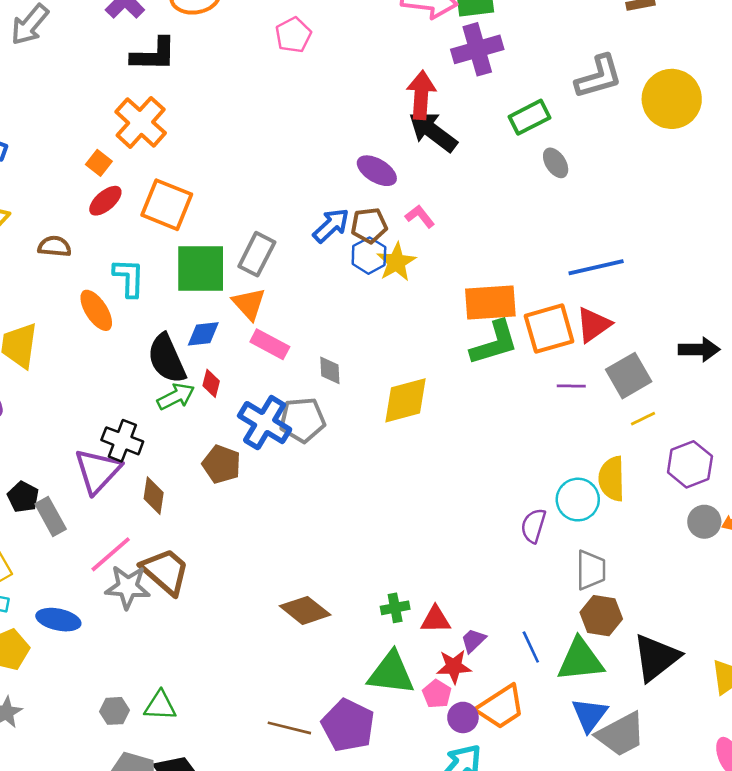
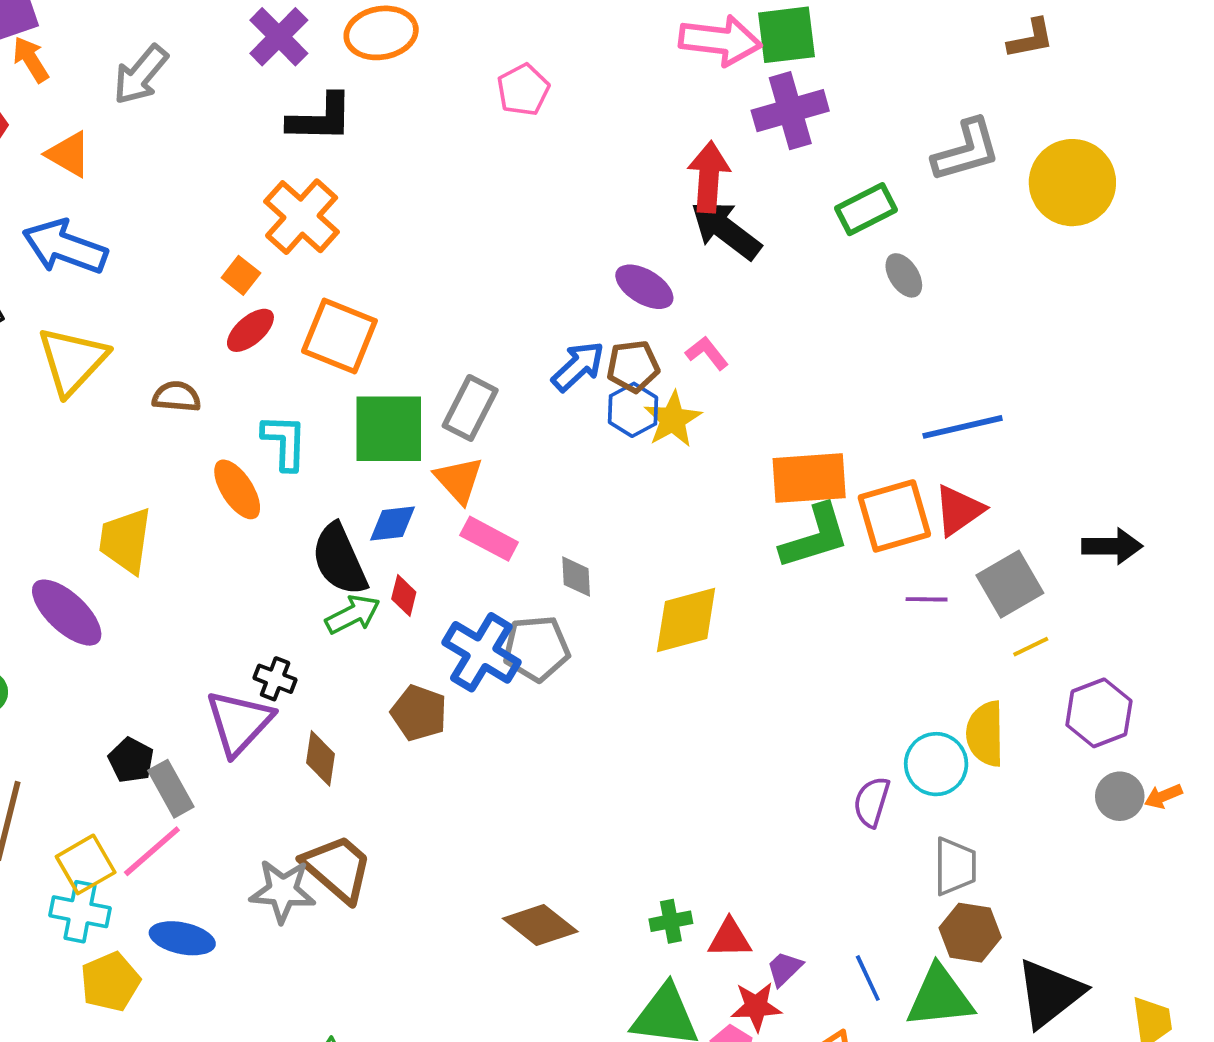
black cross: (122, 441) -> (275, 679), size x0.7
pink line: (111, 554) -> (152, 851), moved

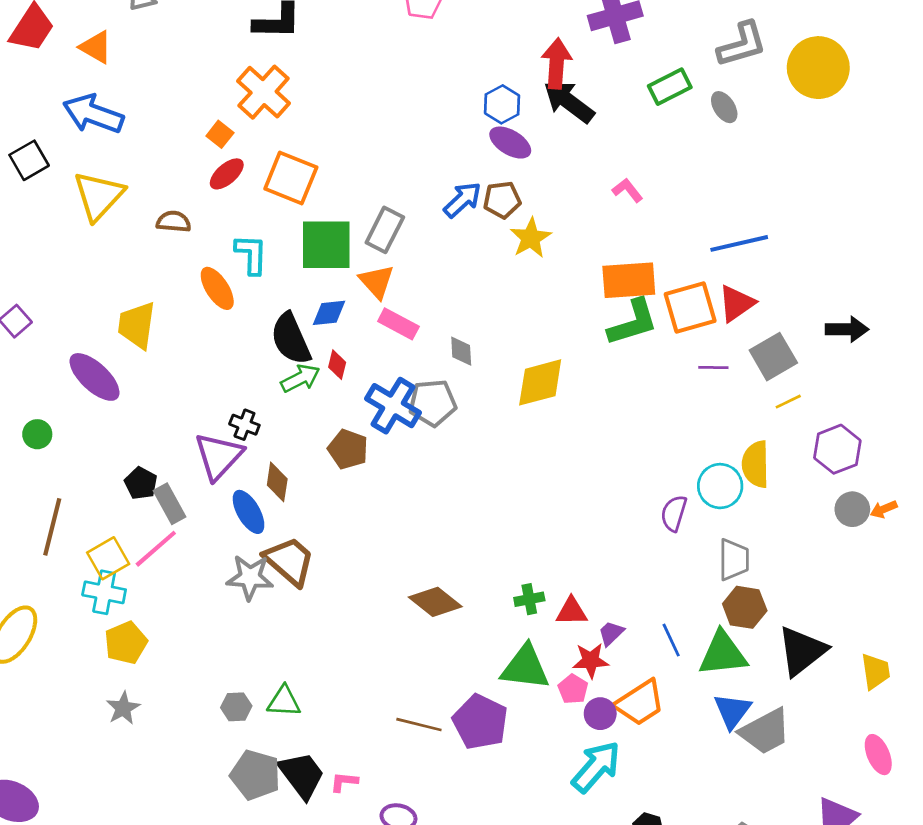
gray ellipse: (904, 275) -> (724, 107), moved
pink L-shape: (707, 353) -> (627, 190), moved
blue hexagon: (633, 410) -> (502, 104), moved
blue ellipse: (182, 938) -> (249, 512), moved, turned 48

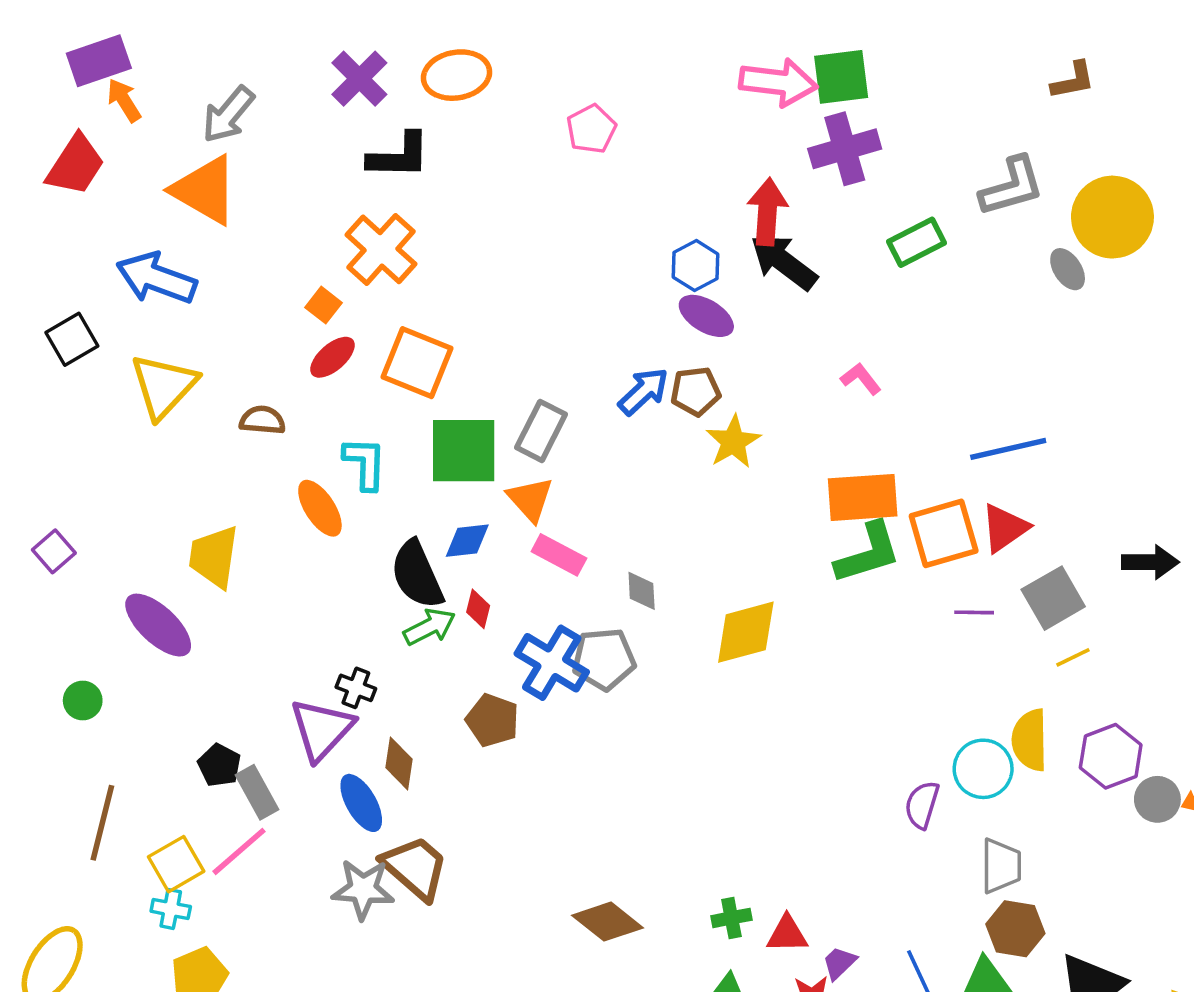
orange triangle: (96, 47) -> (205, 190), moved, size x1.6
gray ellipse: (724, 107) -> (1068, 269), moved
purple hexagon: (837, 449) -> (1111, 756), moved
cyan cross: (104, 592) -> (171, 909), size x0.7

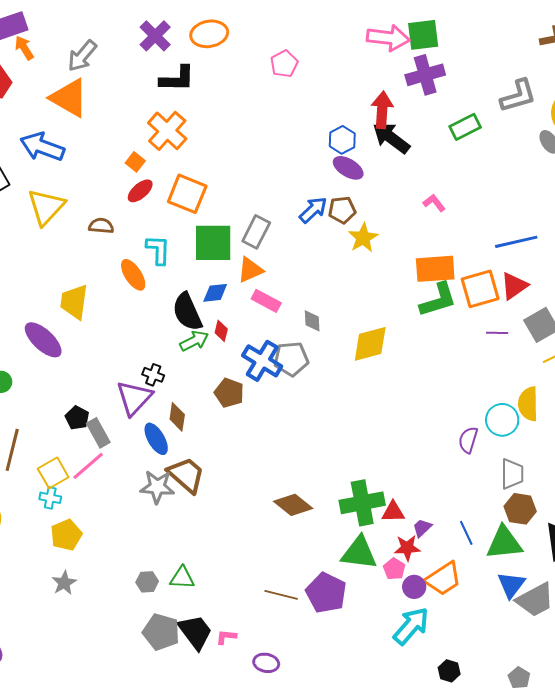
orange triangle: (530, 499) -> (250, 270), turned 48
green cross: (731, 918) -> (362, 503), size x2.0

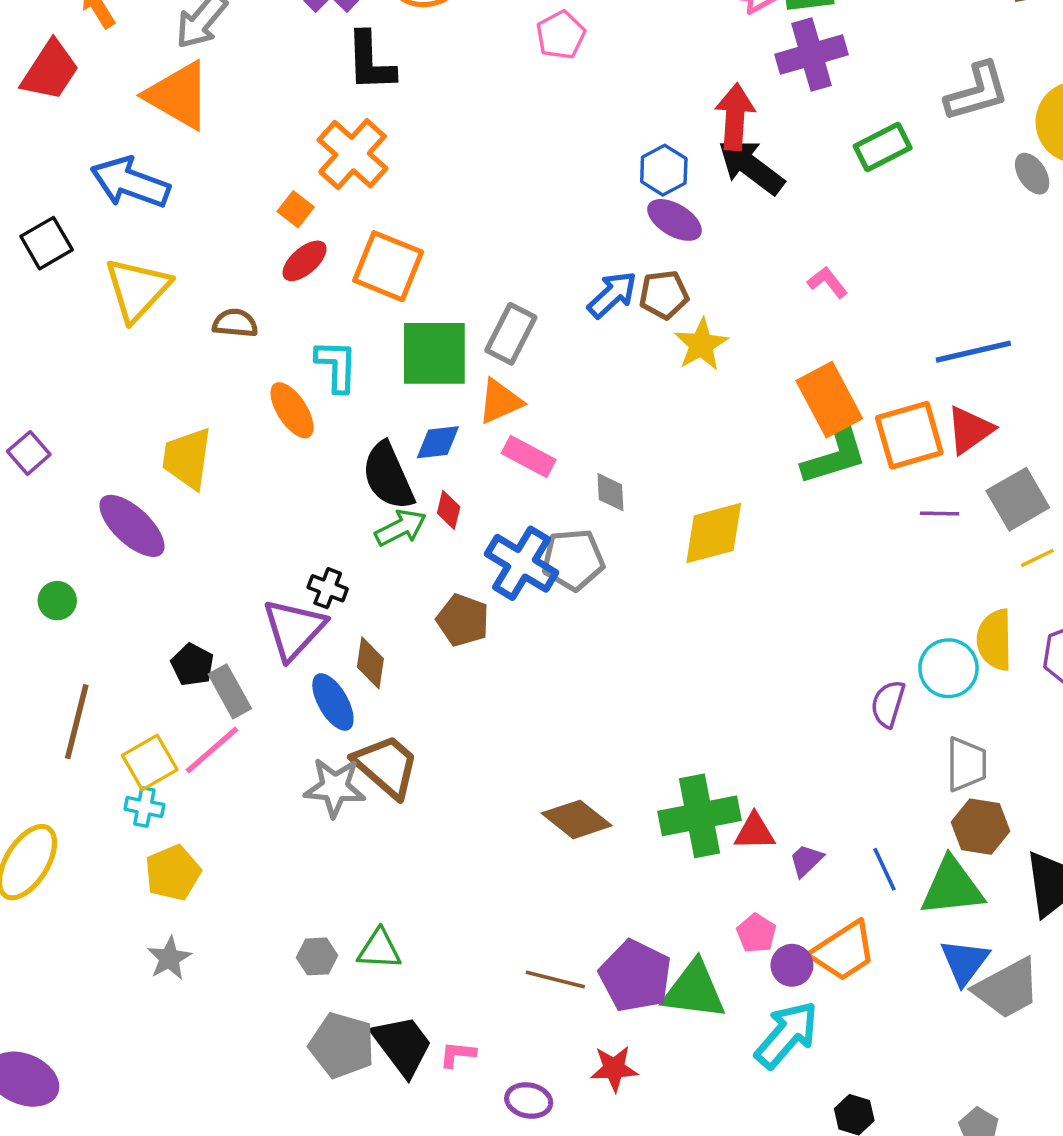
black L-shape: (177, 79) -> (370, 62), turned 87
orange rectangle: (435, 269) -> (829, 400), turned 66
red star: (407, 548) -> (614, 1068), moved
green triangle: (359, 553) -> (694, 990), moved

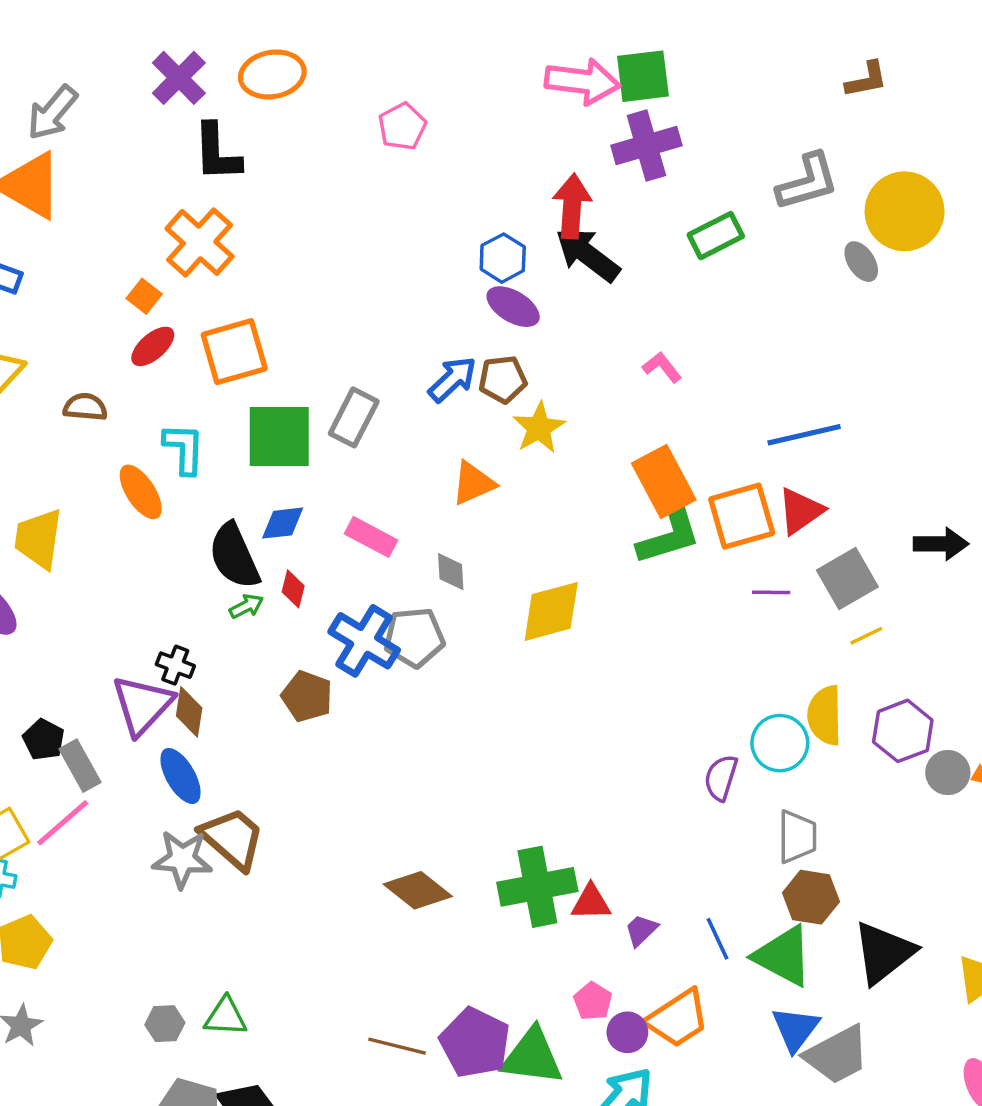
orange square: (388, 266) -> (234, 352), turned -38
orange triangle: (500, 401) -> (473, 483), moved
green arrow: (401, 528) -> (246, 606), size x0.7
brown diamond: (370, 663) -> (189, 712), moved
green triangle: (952, 887) -> (783, 956), turned 34

